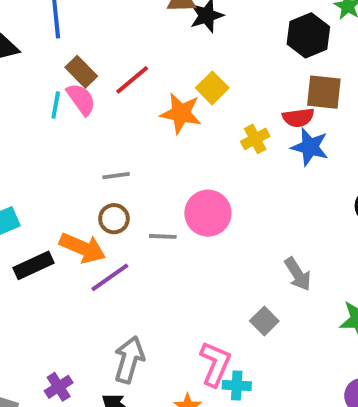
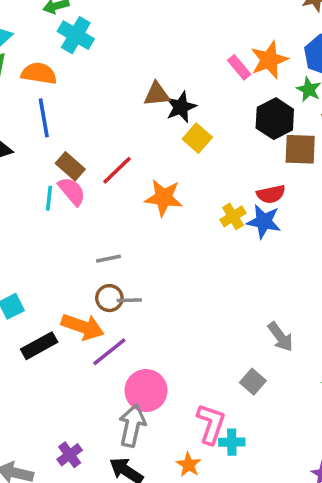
yellow square: (212, 88) -> (197, 138), moved
brown square: (324, 92) -> (300, 149), moved
blue star: (310, 147) -> (264, 221), moved
pink circle: (208, 213) -> (146, 391), moved
gray line: (163, 236) -> (129, 300), moved

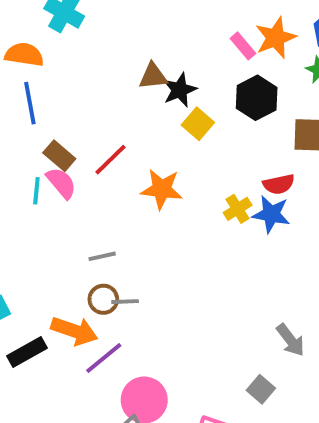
black hexagon: (275, 119) -> (257, 98), moved

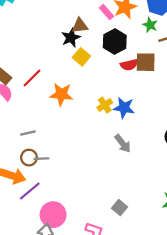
brown triangle: (153, 76) -> (80, 26), moved
red semicircle: (279, 184) -> (129, 65), moved
gray arrow: (290, 340) -> (123, 144), moved

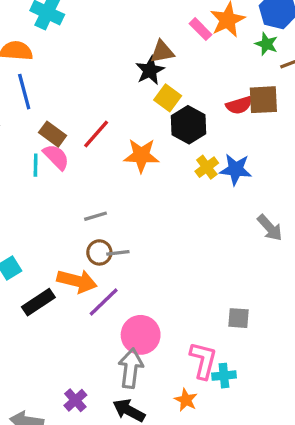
black hexagon: (115, 42) -> (188, 125), moved
gray arrow: (123, 144) -> (270, 228), moved
gray square: (119, 208) -> (239, 318), turned -32

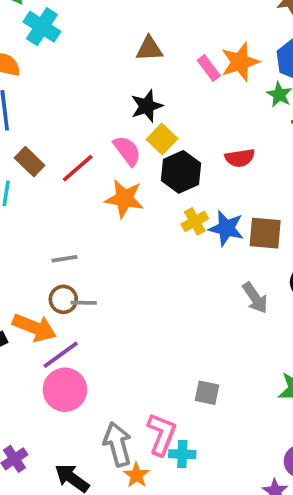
brown triangle: (162, 52) -> (149, 49), moved
brown square: (263, 100) -> (265, 233), moved
pink semicircle: (56, 157) -> (127, 151), moved
pink circle: (141, 335) -> (65, 390), moved
gray arrow: (131, 368) -> (118, 444), moved, turned -30

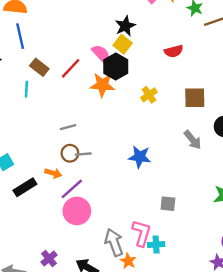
black star: (147, 106) -> (125, 26), moved
black hexagon: (181, 172) -> (116, 67), moved
blue star: (226, 228) -> (140, 157), moved
orange arrow: (34, 328) -> (53, 173), size x0.6

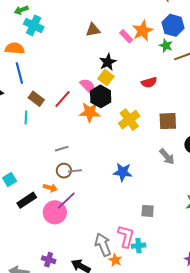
yellow cross: (149, 95) -> (129, 120), size x1.5
pink circle: (77, 211) -> (55, 212), moved
purple cross: (49, 258) -> (49, 260), turned -32

